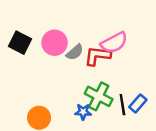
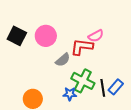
pink semicircle: (114, 43) -> (96, 36), size x0.7
gray semicircle: (75, 52) -> (63, 60), moved

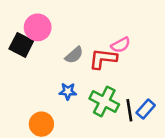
pink circle: (46, 36) -> (38, 27), moved
gray semicircle: (63, 60) -> (74, 55), moved
blue star: (70, 94) -> (68, 91), moved

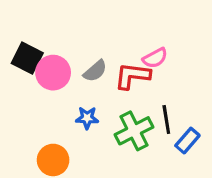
pink circle: (38, 27) -> (53, 73), moved
green cross: (104, 101) -> (134, 131), turned 36
black line: (129, 110) -> (166, 120), moved

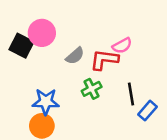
pink circle: (53, 73) -> (42, 33), moved
blue star: (87, 118) -> (46, 102), moved, size x1.5
green cross: (134, 131) -> (92, 89), moved, size x0.7

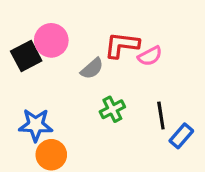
black square: (21, 46) -> (26, 56), turned 35
red L-shape: (104, 60) -> (122, 45), moved
blue star: (46, 102) -> (36, 125), moved

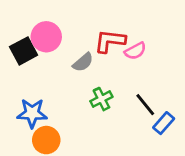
black line: (161, 116) -> (145, 105), turned -30

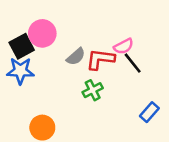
red L-shape: (110, 41) -> (100, 59), moved
black line: (145, 105) -> (133, 63), moved
blue star: (32, 113) -> (20, 71), moved

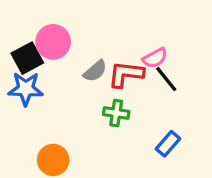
green cross: (93, 90) -> (116, 113), turned 36
blue rectangle: (149, 112) -> (168, 144), moved

